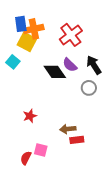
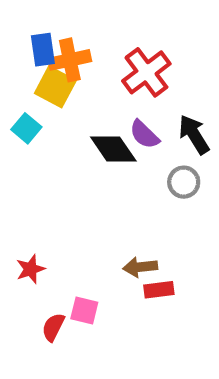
red star: (30, 116) -> (30, 269), moved

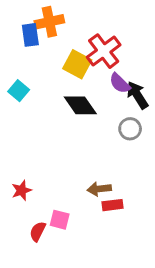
orange cross: (70, 60) -> (49, 22), moved
yellow square: (55, 87) -> (77, 64), moved
purple semicircle: (144, 134) -> (120, 83), moved

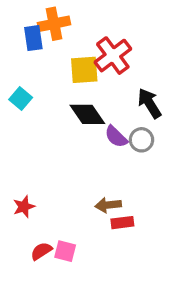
yellow square: (77, 64) -> (84, 70), turned -32
purple semicircle: (120, 83) -> (116, 137), moved
pink square: (60, 220) -> (65, 251), moved
red semicircle: (38, 231) -> (41, 251), turned 30

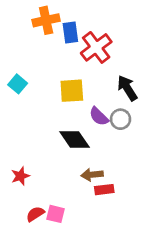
blue rectangle: (33, 38) -> (70, 32), moved
yellow square: (84, 70) -> (72, 91), moved
black diamond: (87, 114) -> (74, 139), moved

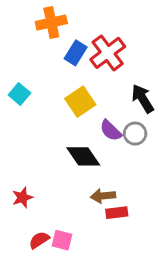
blue rectangle: (70, 32) -> (76, 53), moved, turned 40
yellow square: (72, 91) -> (80, 102), turned -30

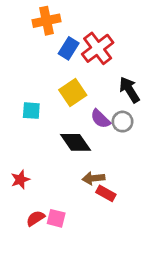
cyan square: (19, 94) -> (31, 111), moved, turned -36
red rectangle: (117, 213) -> (106, 193), turned 36

